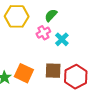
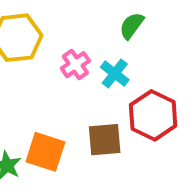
green semicircle: (51, 15) -> (132, 26), moved
red hexagon: (76, 77) -> (153, 115), moved

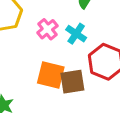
orange square: (45, 152) -> (51, 75), moved

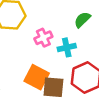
cyan cross: (76, 34) -> (67, 47), turned 30

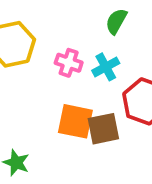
pink cross: (43, 38) -> (69, 63), turned -30

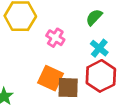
cyan cross: (106, 67) -> (99, 48), moved, turned -36

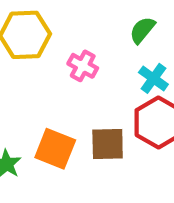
orange square: (50, 78) -> (55, 149), moved

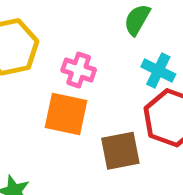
orange square: (55, 149) -> (66, 114), moved

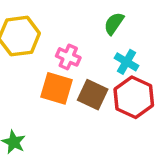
brown square: (120, 151) -> (93, 95), moved, turned 32

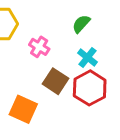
orange square: (56, 88) -> (23, 109), moved

